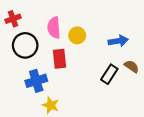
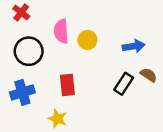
red cross: (13, 19) -> (21, 12), moved, turned -32
red rectangle: (59, 59) -> (67, 85), moved
blue cross: (36, 81) -> (22, 92), moved

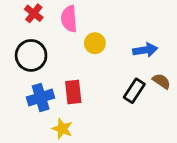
red cross: (21, 12) -> (34, 13), moved
pink semicircle: (61, 31) -> (69, 19), moved
blue cross: (22, 92) -> (41, 98), moved

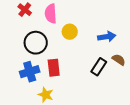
black circle: (31, 55) -> (36, 43), moved

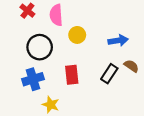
red rectangle: (54, 68) -> (72, 75), moved

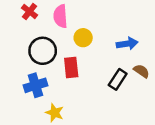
red rectangle: (72, 75) -> (71, 67), moved

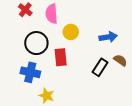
blue cross: (35, 85) -> (30, 72), turned 30

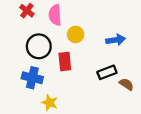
brown semicircle: (120, 60) -> (126, 84), moved
black rectangle: (100, 67) -> (107, 72), turned 36

